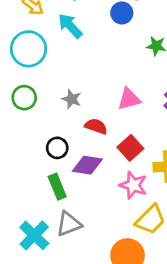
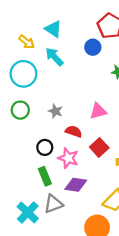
purple diamond: (87, 165) -> (76, 185), moved
pink star: (133, 185) -> (68, 158), moved

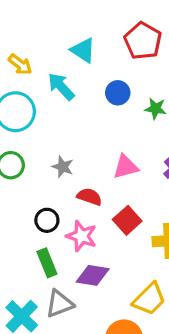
cyan triangle: (53, 29) -> (83, 50), moved
blue circle: (93, 47) -> (118, 93), moved

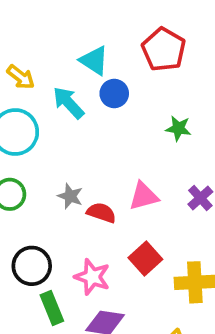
blue circle: (118, 93) -> (114, 93), moved
red semicircle: (89, 197) -> (101, 213), moved
black circle: (47, 220) -> (32, 266), moved, size x1.4

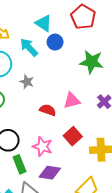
green star: (178, 128) -> (92, 62), size x1.6
gray star: (70, 196) -> (27, 82), moved

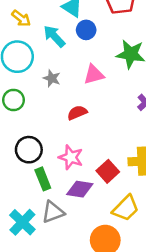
pink triangle: (72, 101) -> (94, 74), moved
red semicircle: (48, 110) -> (77, 113), turned -42
red square: (73, 136) -> (108, 171), moved

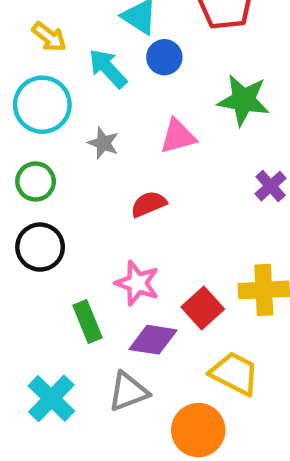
black circle: (29, 150) -> (40, 247), moved
yellow trapezoid: (126, 208) -> (234, 374), turned -108
gray triangle: (53, 212) -> (128, 392), moved

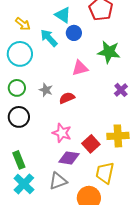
gray star: (103, 143) -> (46, 90), moved
green rectangle: (88, 322) -> (19, 160), moved
yellow trapezoid: (234, 374) -> (105, 173), turned -105

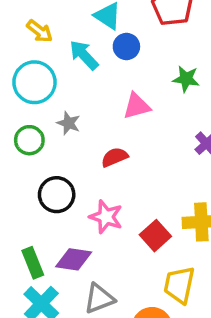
green star: (109, 52) -> (186, 79), size x0.7
gray star: (46, 90) -> (69, 123), moved
black circle: (19, 117) -> (57, 195), moved
purple diamond: (69, 158) -> (74, 259), moved

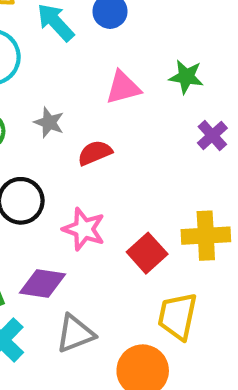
green star: (186, 79) -> (186, 77), moved
gray star: (69, 123) -> (49, 122), moved

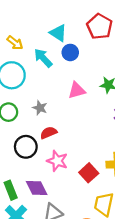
red semicircle: (95, 153) -> (49, 133), moved
purple diamond: (43, 284) -> (37, 188), turned 55

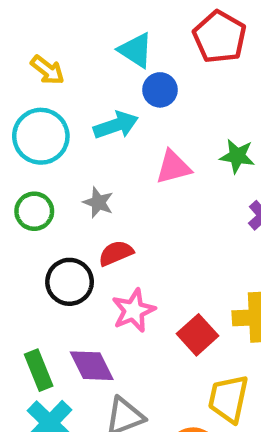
cyan arrow: (43, 58) -> (116, 125), moved, turned 114
pink star: (57, 161) -> (134, 311), turned 30

